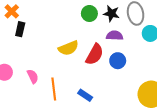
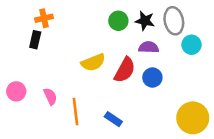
orange cross: (12, 11) -> (44, 18), moved, turned 32

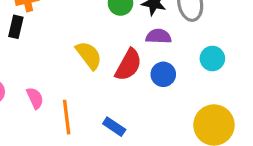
cyan circle: (191, 45) -> (212, 58), moved
yellow semicircle: (93, 62) -> (89, 55), turned -105

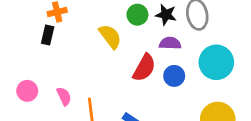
yellow semicircle: (89, 55) -> (110, 36), moved
cyan circle: (212, 58) -> (216, 62), size x1.6

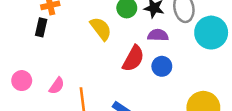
cyan circle: (216, 62) -> (211, 33), moved
pink semicircle: (64, 96) -> (57, 86), turned 60

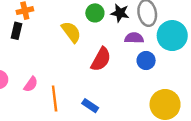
purple semicircle: (158, 35) -> (134, 38), moved
blue circle: (162, 66) -> (146, 60), moved

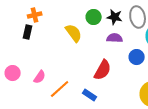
purple semicircle: (134, 38) -> (115, 38), moved
red semicircle: (101, 59) -> (103, 70), moved
orange line: (55, 99) -> (60, 89), turned 55

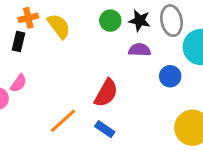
yellow semicircle: (74, 33) -> (59, 26), moved
red semicircle: (103, 70) -> (106, 93), moved
pink semicircle: (40, 77) -> (19, 83), moved

